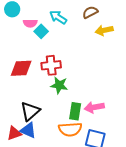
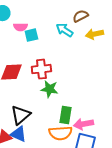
cyan arrow: (58, 17) -> (64, 30), moved
cyan square: (41, 31) -> (31, 35), turned 32
pink arrow: (94, 107) -> (83, 124), moved

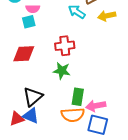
cyan square: (31, 35) -> (29, 22), moved
red cross: (41, 69) -> (65, 46), moved

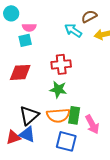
pink arrow: (96, 106) -> (92, 124), turned -108
orange semicircle: (73, 115) -> (58, 115), moved
blue square: (98, 125) -> (66, 141), moved

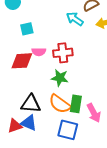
pink semicircle: (29, 27) -> (39, 52), moved
black triangle: (29, 115) -> (31, 104), turned 45
orange semicircle: (58, 115) -> (60, 104), turned 40

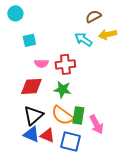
cyan arrow: (75, 19) -> (83, 39), moved
red diamond: (22, 61) -> (31, 86), moved
black triangle: (31, 104) -> (33, 115), turned -45
red triangle: (15, 126) -> (47, 135), moved, turned 42

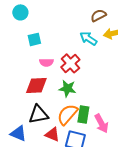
red cross: (65, 64) -> (70, 63), turned -36
black triangle: (33, 115) -> (38, 114), turned 30
orange semicircle: (62, 115) -> (67, 114), turned 95
blue triangle: (31, 134) -> (18, 133), moved

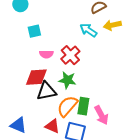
black triangle: (38, 114) -> (46, 91), moved

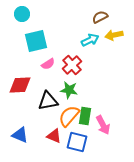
cyan arrow: (88, 30) -> (90, 40), turned 120
cyan square: (34, 31) -> (36, 41), size x1.6
pink semicircle: (46, 54) -> (48, 64), turned -32
red diamond: (36, 77) -> (20, 85), moved

